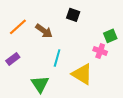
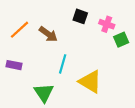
pink cross: (100, 51) -> (107, 24), moved
purple rectangle: (13, 59) -> (14, 65), turned 48

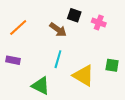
brown arrow: (48, 34) -> (58, 30), moved
green square: (121, 40) -> (112, 65), moved, turned 32
green triangle: (44, 93) -> (41, 86), turned -30

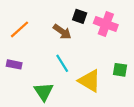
pink cross: (99, 22) -> (106, 24), size x1.5
cyan line: (58, 59) -> (62, 63), turned -48
green triangle: (41, 86) -> (44, 92), turned 30

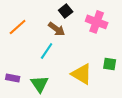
black square: (80, 16) -> (66, 11), moved, turned 32
cyan line: (62, 63) -> (47, 51), moved, turned 66
purple rectangle: (14, 64) -> (13, 78), moved

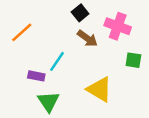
brown arrow: (57, 29) -> (87, 38), moved
green square: (110, 64) -> (133, 60), moved
purple rectangle: (13, 78) -> (36, 76), moved

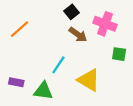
cyan line: (57, 61) -> (58, 65), moved
purple rectangle: (36, 76) -> (16, 82), moved
green triangle: (48, 101) -> (43, 91), turned -48

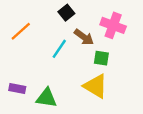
black square: (71, 12) -> (66, 13), moved
green square: (119, 54) -> (101, 58), moved
cyan line: (58, 65) -> (59, 49), moved

